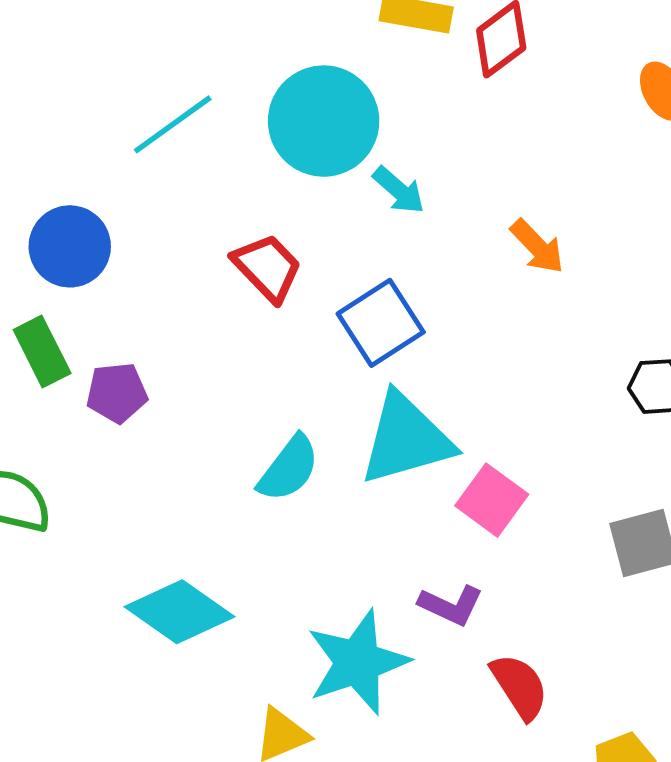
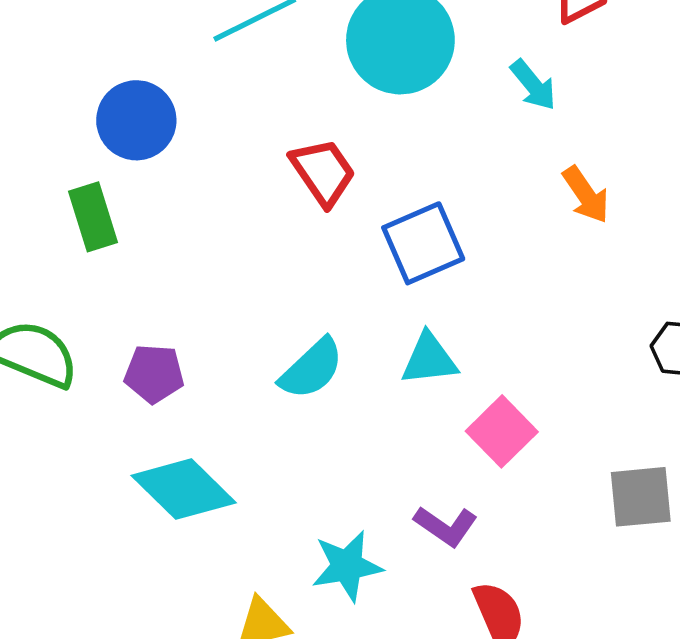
cyan arrow: (399, 190) -> (533, 85), moved
purple pentagon: (117, 393) -> (154, 374), moved
cyan triangle: (406, 439) -> (429, 359), size x0.6
cyan star: (358, 662) -> (347, 566), size x0.7

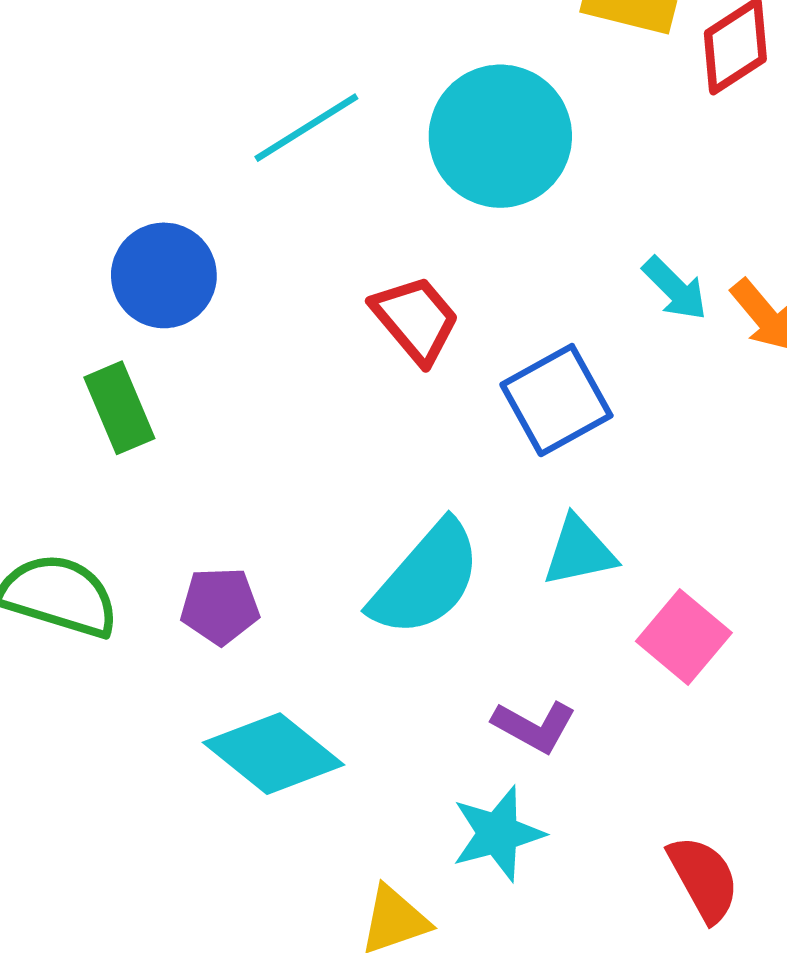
cyan arrow: (533, 85) -> (675, 289), moved
cyan semicircle: (312, 369) -> (426, 579), size x1.4
purple L-shape: (446, 526) -> (534, 726), moved

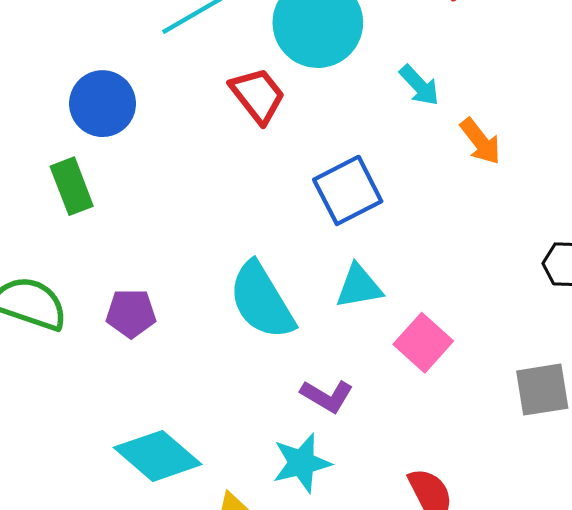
cyan arrow: (675, 289) -> (419, 85), moved
red trapezoid: (416, 319) -> (258, 95), moved
cyan semicircle: (426, 579) -> (262, 301), turned 106
cyan diamond: (274, 754) -> (158, 456), moved

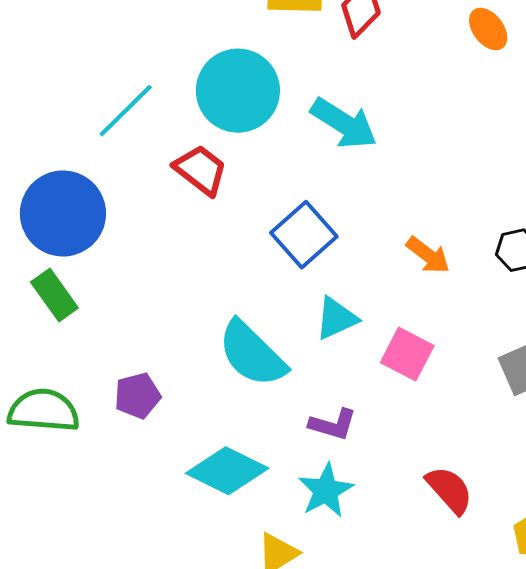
cyan arrow: (419, 85) -> (344, 123), size x1.6
blue circle: (103, 104) -> (63, 213), size x1.4
orange arrow: (480, 141) -> (428, 255), moved
cyan diamond: (158, 456) -> (227, 471), moved

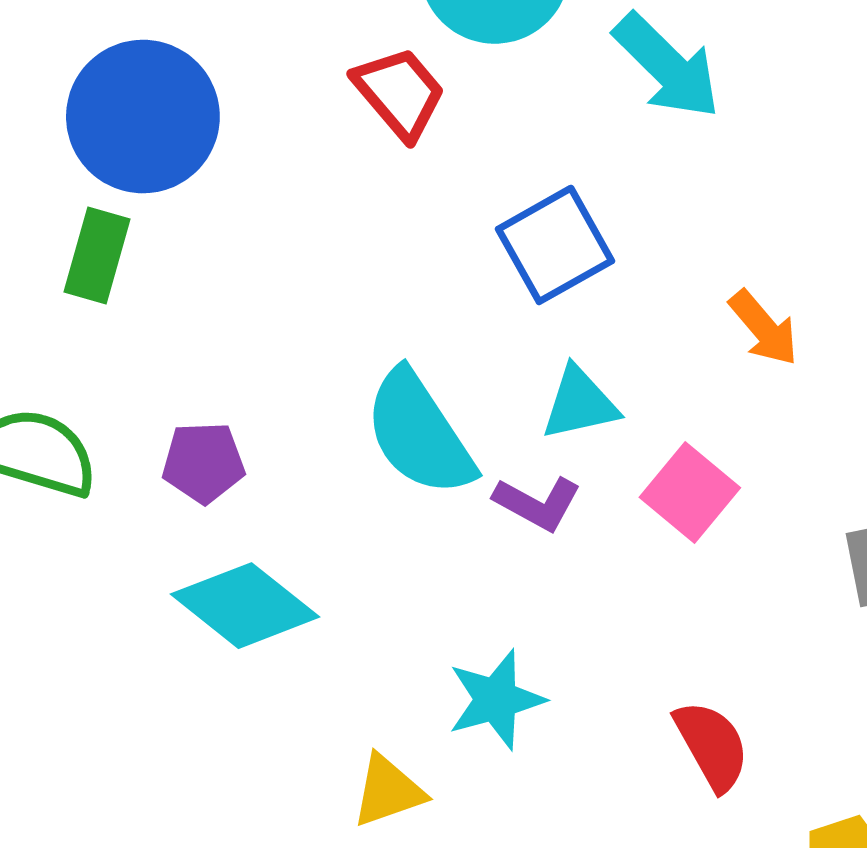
green rectangle: (54, 295) -> (97, 256), turned 39
purple L-shape: (333, 424) -> (537, 503), moved
cyan diamond: (227, 471) -> (245, 606), moved

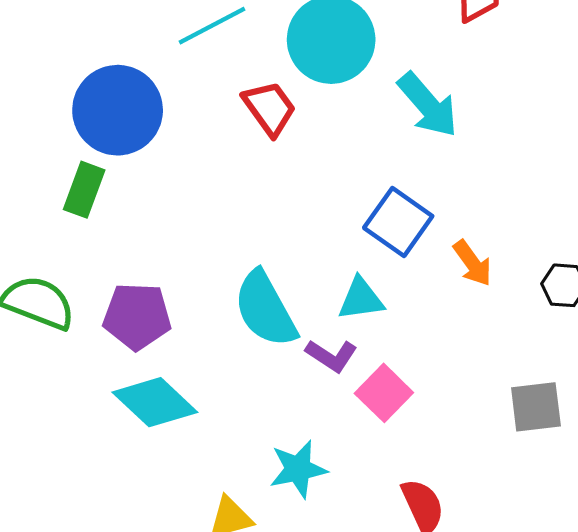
blue square: (555, 245) -> (398, 222), moved, turned -30
purple pentagon: (203, 462) -> (137, 316), size x1.4
pink square: (690, 493) -> (384, 393), moved

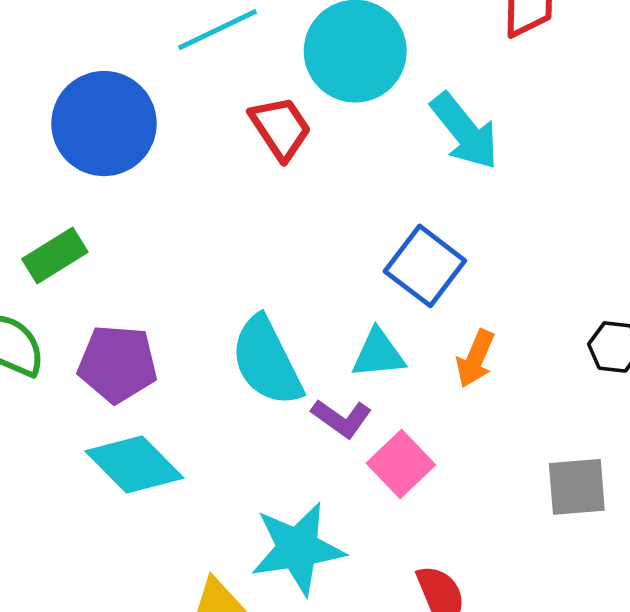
green rectangle: (84, 190) -> (55, 256), moved, turned 36
orange arrow: (472, 263) -> (475, 359), moved, turned 57
cyan star: (298, 469) -> (298, 549), size x1.4

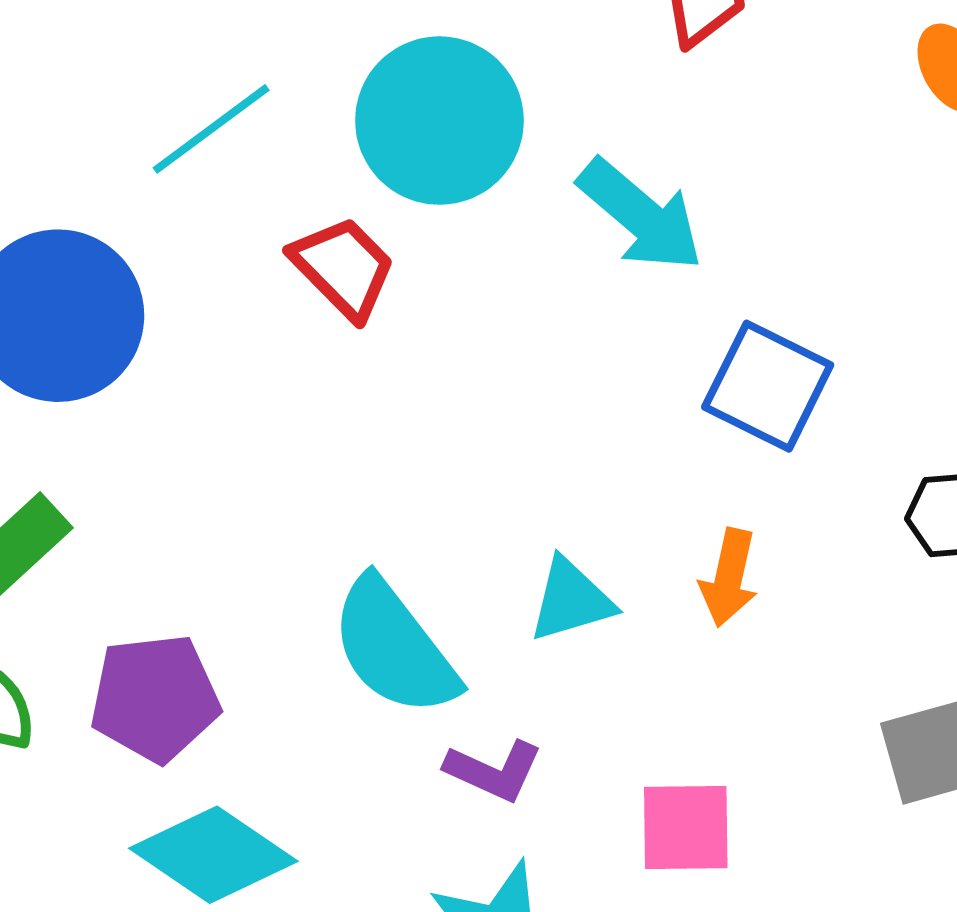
blue square: (425, 266) -> (768, 386), moved
purple L-shape: (342, 418) -> (494, 771), moved
pink square: (401, 464) -> (686, 827), moved, turned -36

